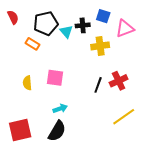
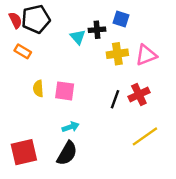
black pentagon: (46, 23) -> (36, 19), moved
pink triangle: (125, 28) -> (146, 55), moved
orange rectangle: (32, 44) -> (23, 51), moved
yellow semicircle: (27, 83) -> (38, 89), moved

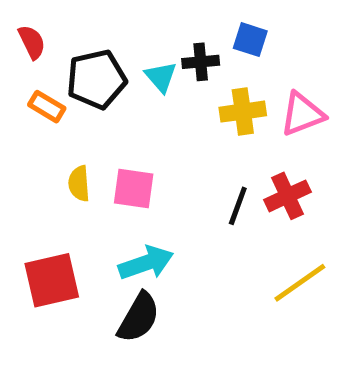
black pentagon: (36, 19) -> (96, 79), moved
cyan arrow: (71, 127) -> (146, 263), size x1.5
red square: (24, 152) -> (52, 280), moved

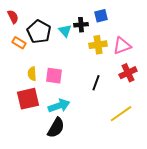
blue square: (250, 40) -> (101, 16), turned -32
black pentagon: (96, 79) -> (39, 32), turned -30
red cross: (287, 196) -> (128, 73), moved
red square: (52, 280) -> (28, 99), moved

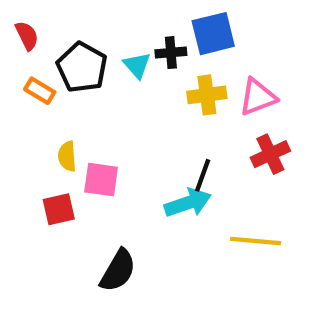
blue square: (101, 16) -> (213, 34), size x1.5
pink square: (54, 76) -> (101, 180), moved
red square: (28, 99) -> (59, 209), size x0.7
cyan arrow: (59, 106) -> (188, 203), moved
yellow line: (121, 114) -> (256, 241), turned 40

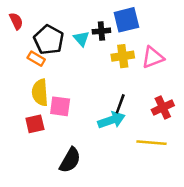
orange rectangle: (40, 91) -> (36, 59), moved
red cross: (270, 154) -> (163, 108), moved
yellow semicircle: (67, 156) -> (40, 92), size x1.5

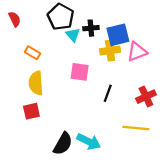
blue square: (126, 20) -> (118, 35), moved
black pentagon: (49, 40) -> (61, 17), moved
pink square: (60, 106) -> (80, 72), moved
cyan arrow: (111, 120) -> (89, 141), moved, turned 45

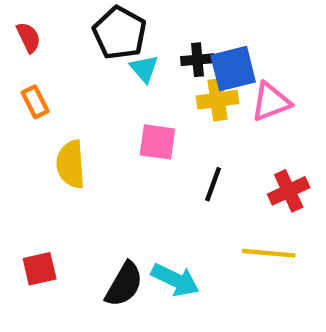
black cross: (91, 28) -> (197, 60), moved
orange rectangle: (33, 53) -> (35, 102), moved, turned 32
red square: (31, 111) -> (40, 269), moved

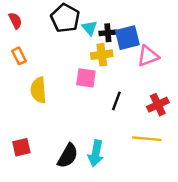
cyan triangle: (144, 69) -> (90, 28), moved
yellow cross: (217, 100) -> (102, 55), moved
cyan arrow: (175, 280) -> (96, 153), turned 75

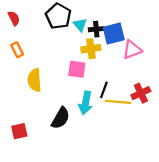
yellow line: (147, 139) -> (118, 102), moved
cyan arrow: (96, 153) -> (85, 103), moved
black semicircle: (68, 156) -> (61, 118), moved

